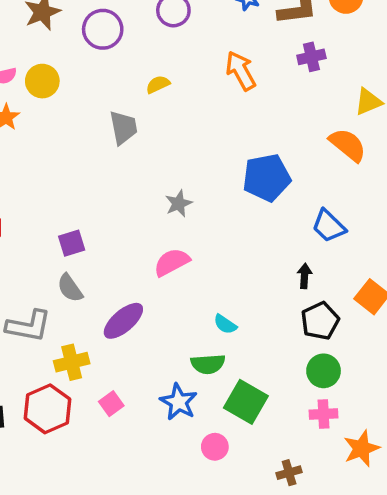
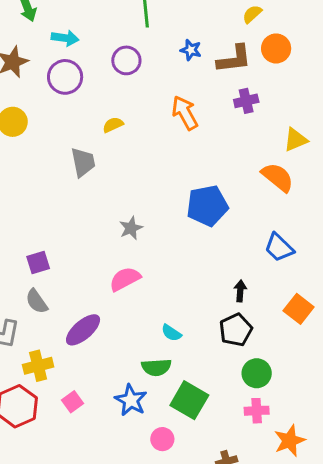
blue trapezoid: (329, 226) -> (279, 248), moved
black pentagon: (320, 321) -> (236, 330), moved

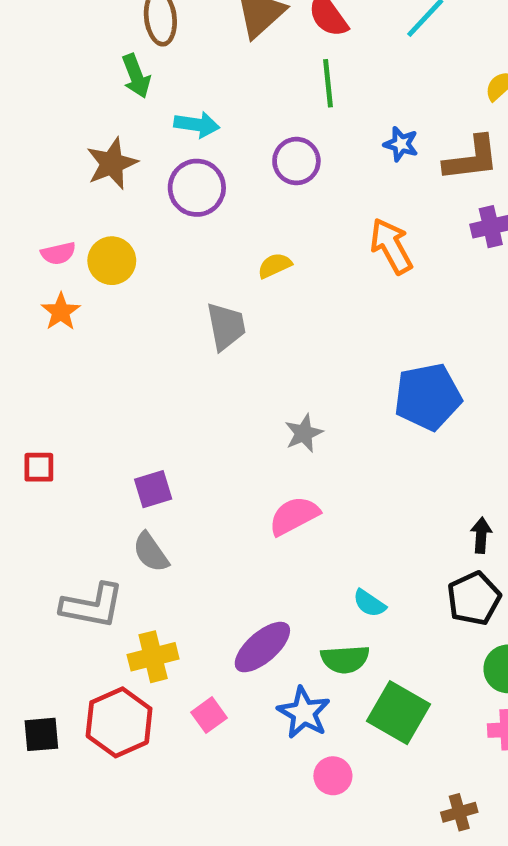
purple ellipse: (83, 330) -> (262, 647), moved
pink circle: (162, 439) -> (333, 776), moved

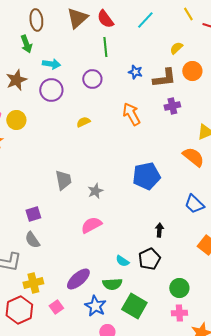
gray trapezoid: (226, 326) -> (63, 180), moved
black arrow: (481, 535) -> (159, 230), moved
black pentagon: (474, 598) -> (149, 259), moved

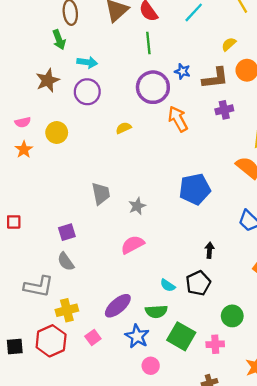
purple circle: (92, 79) -> (153, 87), moved, size x1.5
yellow circle: (16, 120) -> (57, 133), moved
pink cross: (179, 313) -> (215, 344), moved

